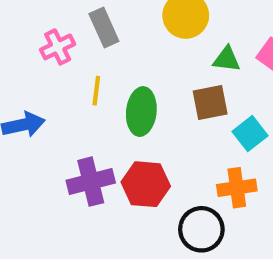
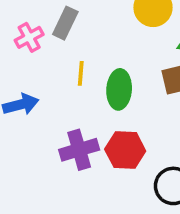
gray rectangle: (104, 28) -> (65, 23), moved, turned 52
pink cross: (58, 47) -> (29, 37), moved

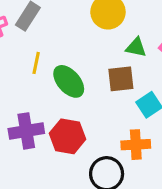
green ellipse: (119, 89) -> (69, 81), turned -52

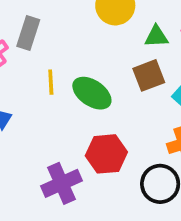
purple cross: (26, 131) -> (62, 183), moved

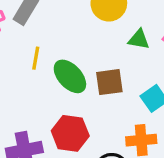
brown square: (149, 75) -> (109, 82), moved

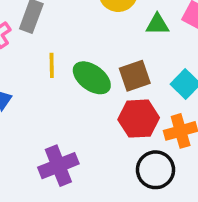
red hexagon: (70, 133) -> (139, 119), moved

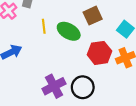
brown square: (135, 76) -> (93, 16), moved
black circle: (155, 170) -> (83, 87), moved

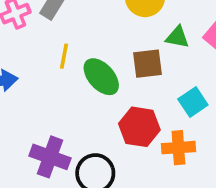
purple cross: (54, 86) -> (50, 157), turned 30

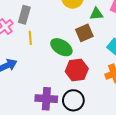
yellow line: (64, 56) -> (30, 38), moved
red hexagon: (139, 127) -> (77, 70), moved

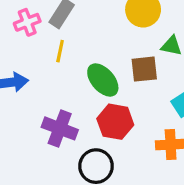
purple cross: (46, 99) -> (60, 128), moved

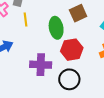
green ellipse: (103, 80) -> (56, 28), turned 50

